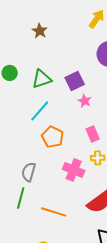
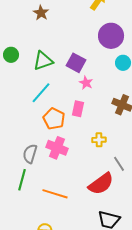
purple square: (75, 81) -> (76, 63), turned -36
pink rectangle: (93, 134) -> (78, 109), moved, turned 35
pink cross: (74, 170) -> (57, 148), moved

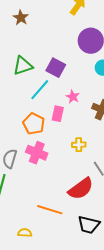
pink star: (86, 83) -> (73, 97), moved
cyan line: (41, 93) -> (40, 90), moved
orange line: (55, 194) -> (50, 210), moved

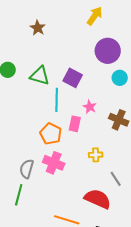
green triangle: (23, 66) -> (40, 76), turned 35
cyan line: (40, 90) -> (57, 100), turned -40
red semicircle: (81, 189) -> (98, 199), turned -120

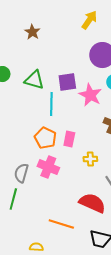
purple square: (73, 78) -> (67, 82), turned -36
pink star: (90, 107) -> (90, 95), moved, size x1.6
pink rectangle: (75, 124) -> (69, 139), moved

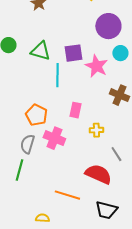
orange pentagon: (45, 138) -> (36, 115), moved

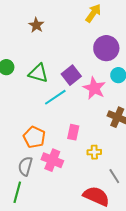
purple square: (73, 53) -> (71, 75), turned -30
cyan line: (57, 75) -> (55, 97), turned 55

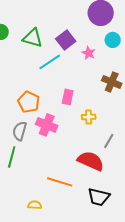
pink star: (94, 88) -> (89, 53), size x0.6
gray line: (114, 176) -> (109, 141), turned 63

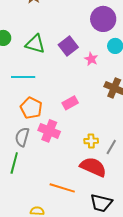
cyan line: (50, 62) -> (23, 77), moved, turned 35
pink rectangle: (68, 97) -> (70, 103), turned 49
yellow cross: (89, 117) -> (91, 141), moved

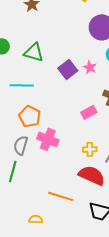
purple square: (68, 46) -> (68, 69), moved
pink rectangle: (70, 103) -> (89, 112), moved

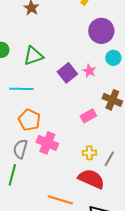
green triangle: (34, 52) -> (33, 56), turned -35

